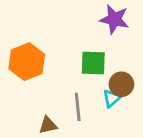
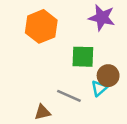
orange hexagon: (27, 62) -> (41, 26), moved
gray line: (78, 107) -> (69, 96), turned -60

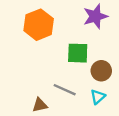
purple star: (102, 18) -> (95, 16), turned -30
cyan triangle: (99, 88) -> (98, 97), moved

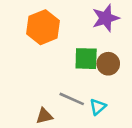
brown circle: (101, 71) -> (108, 64), moved
cyan triangle: (98, 97) -> (98, 107), moved

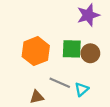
orange hexagon: (43, 27) -> (36, 51), moved

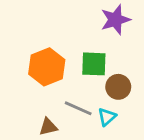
brown circle: (90, 53) -> (118, 87), moved

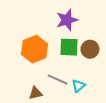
purple star: (115, 20) -> (67, 20), moved
brown circle: (118, 87) -> (90, 49), moved

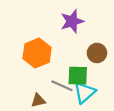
green square: (69, 47) -> (78, 76), moved
cyan triangle: (78, 86) -> (85, 93), size x1.5

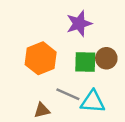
green square: (78, 76) -> (85, 62), moved
cyan triangle: (85, 93) -> (93, 102), turned 45

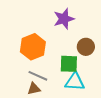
green square: (85, 62) -> (69, 64), moved
gray line: (68, 94) -> (38, 76), moved

